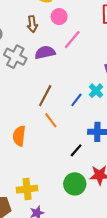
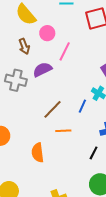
brown line: (45, 96) -> (52, 109), turned 30
orange line: (51, 120) -> (63, 131), turned -42

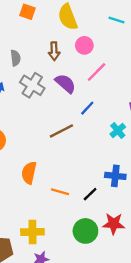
purple semicircle: (42, 70) -> (65, 83), turned 48
blue line: (82, 106) -> (87, 108), moved
orange line: (63, 131) -> (60, 192), moved

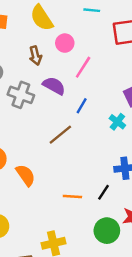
orange semicircle: (29, 173) -> (25, 175), moved, turned 145

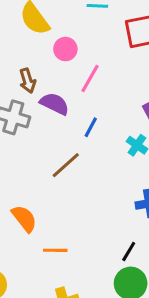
brown arrow: (35, 56) -> (28, 81), moved
black line: (103, 192) -> (129, 252), moved
orange line: (72, 197) -> (55, 250), moved

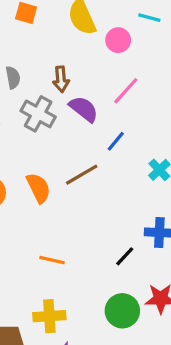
pink circle: (65, 49) -> (118, 40), moved
orange semicircle: (24, 219) -> (39, 188), moved
black line: (129, 252) -> (125, 256), moved

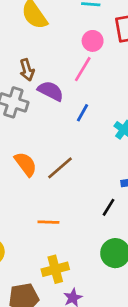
pink circle: (118, 40) -> (93, 41), moved
brown line: (82, 175) -> (60, 168), moved

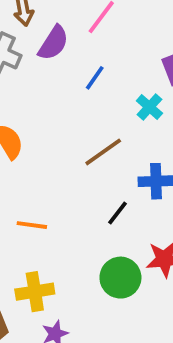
purple semicircle: (51, 91) -> (53, 43), turned 90
brown line: (60, 168) -> (103, 152), moved

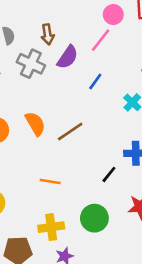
brown line: (103, 152) -> (70, 131), moved
green circle: (120, 278) -> (94, 218), moved

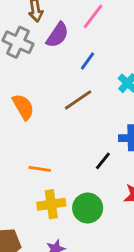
brown line: (70, 131) -> (78, 100), moved
yellow cross: (51, 227) -> (51, 204), moved

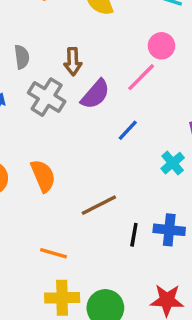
brown line: (78, 100) -> (99, 205), moved
black line: (103, 161) -> (134, 235), moved, turned -36

